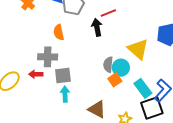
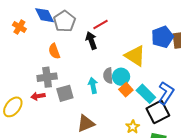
orange square: (115, 80) -> (126, 90), moved
cyan arrow: (65, 94) -> (93, 85), moved
brown triangle: (97, 109) -> (86, 123), moved, turned -42

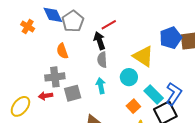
gray semicircle: (108, 76) -> (102, 60), moved
orange square: (126, 90) -> (133, 106), moved

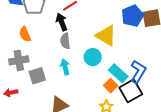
red arrow: (46, 96) -> (11, 93), moved
orange square: (133, 106) -> (111, 86), moved

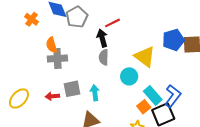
orange semicircle: (25, 34) -> (51, 45), moved
gray cross: (19, 60) -> (57, 59), moved
cyan arrow: (65, 67) -> (95, 93), moved
red arrow: (11, 93) -> (52, 96), moved

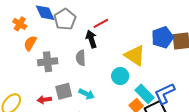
orange semicircle: (51, 45) -> (30, 43), moved, turned 49
gray semicircle: (104, 57) -> (81, 58), moved
cyan arrow: (95, 93) -> (87, 94), turned 126
blue L-shape: (173, 96) -> (165, 93), turned -150

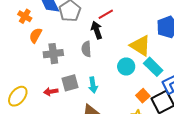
cyan arrow: (87, 94) -> (93, 85), turned 56
cyan rectangle: (145, 94) -> (153, 67), moved

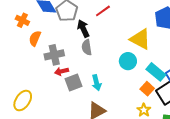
black arrow: (97, 30) -> (83, 29), moved
cyan rectangle: (153, 67) -> (156, 72), moved
red arrow: (51, 92) -> (62, 71), moved

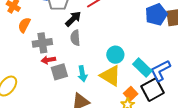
black arrow: (83, 29) -> (73, 19), turned 66
yellow triangle: (140, 39) -> (110, 76), moved
orange square: (147, 89) -> (131, 94), moved

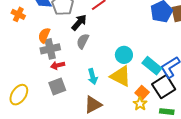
orange semicircle: (24, 25) -> (44, 35), moved
gray semicircle: (75, 38) -> (83, 41), turned 35
gray square: (59, 72) -> (57, 86), moved

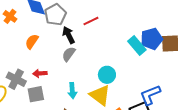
black arrow: (79, 22) -> (69, 35), turned -78
gray cross: (50, 49) -> (16, 79), moved, turned 30
cyan rectangle: (152, 66) -> (137, 45), moved

